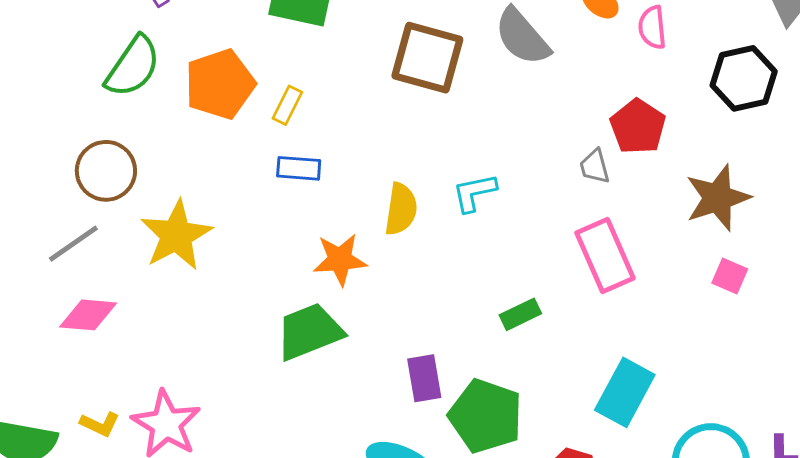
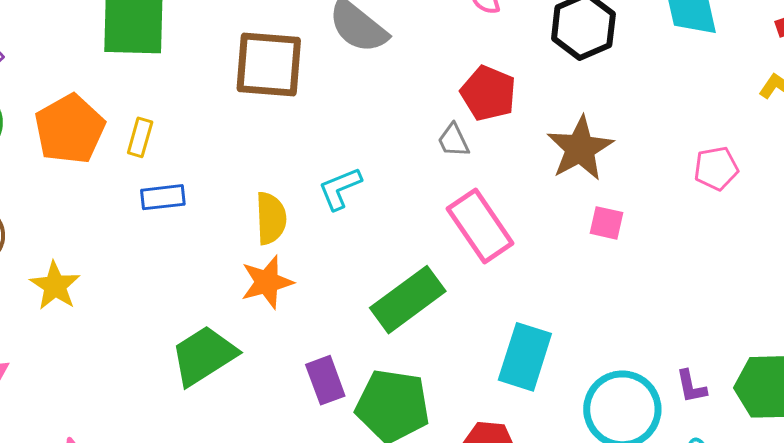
yellow star: (176, 235) -> (55, 286), size x0.7
orange star: (340, 260) -> (267, 282), moved
green rectangle: (520, 314) -> (408, 300), size x1.8

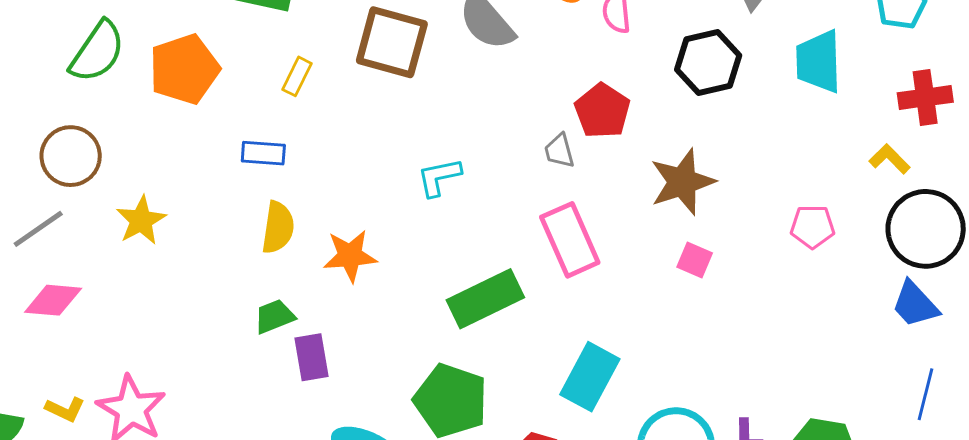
yellow rectangle: (140, 137) -> (297, 76), moved
yellow semicircle: (271, 218) -> (278, 227), moved
green trapezoid: (204, 356) -> (274, 316), size x0.6
purple rectangle: (325, 380) -> (312, 357), moved

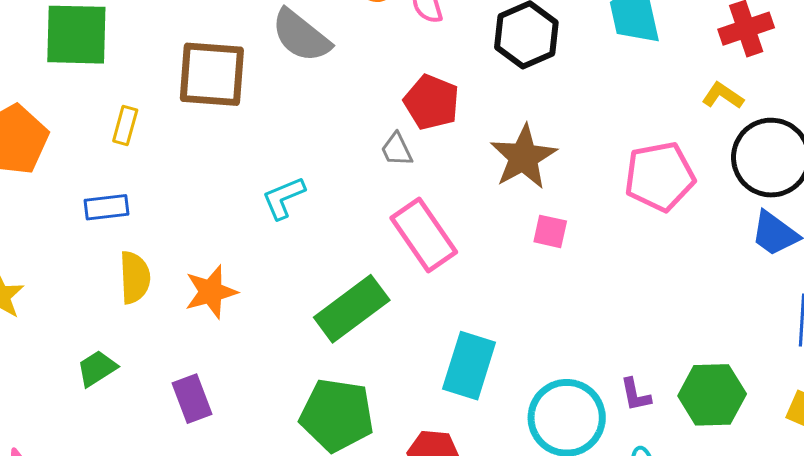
pink pentagon: (812, 227) -> (660, 176), size x1.6
green trapezoid: (274, 316) -> (97, 368), moved

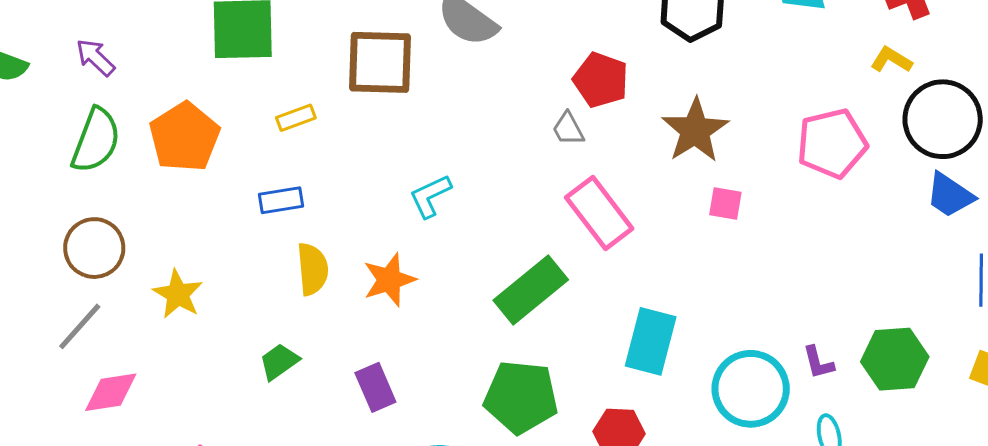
yellow rectangle: (125, 126) -> (296, 118), turned 57
cyan L-shape: (284, 198) -> (430, 196), moved

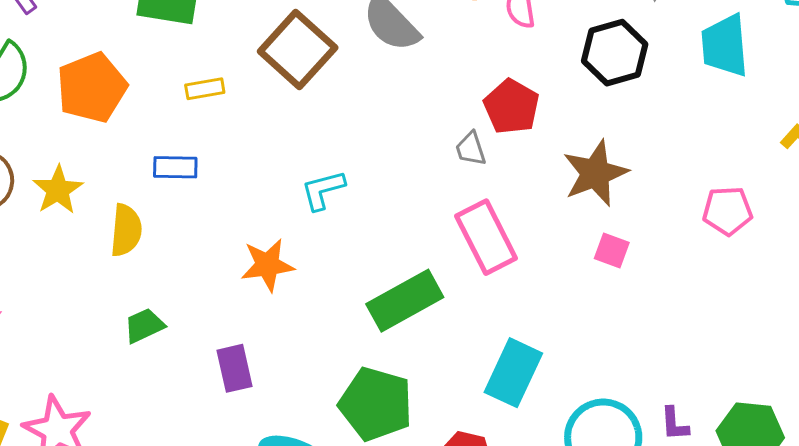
brown square: (380, 62) -> (298, 49), turned 30
pink pentagon: (832, 143) -> (728, 211), size x0.7
yellow semicircle: (313, 269) -> (126, 230), moved
yellow star: (178, 294) -> (58, 190), moved

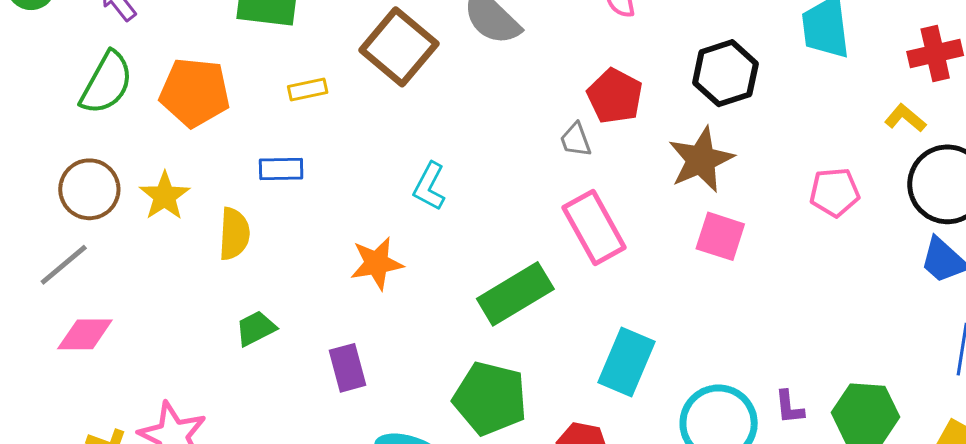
black hexagon: (615, 53) -> (725, 73), moved
orange pentagon: (92, 88) -> (195, 92), turned 30
cyan L-shape: (323, 190) -> (429, 186), turned -45
pink square: (612, 251) -> (720, 236), size x1.4

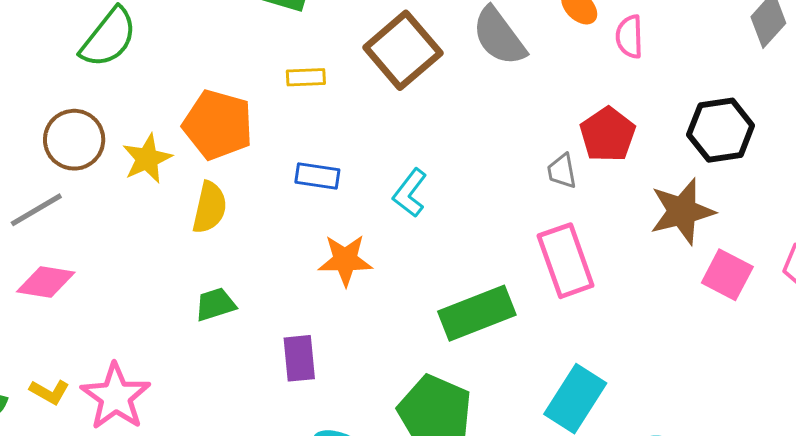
orange pentagon: (195, 92) -> (218, 125), moved
blue rectangle: (281, 169) -> (317, 176), moved
pink square: (720, 236) -> (727, 275), moved

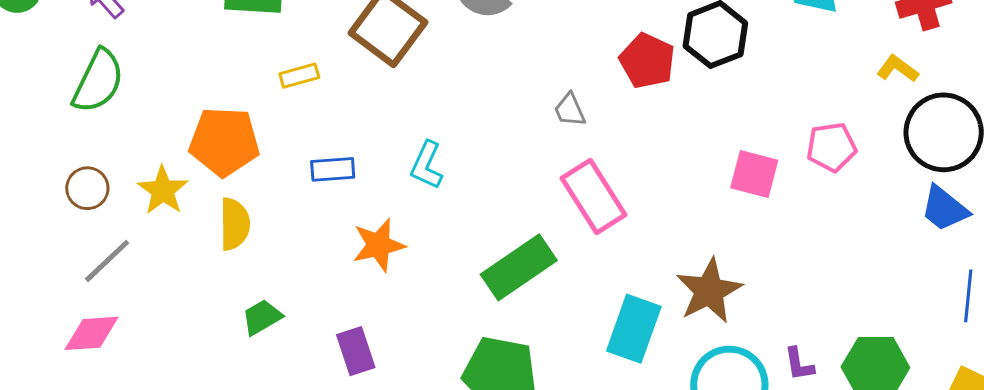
red pentagon: (608, 135) -> (647, 61), moved
brown circle: (74, 140) -> (87, 188), size x0.7
gray line: (36, 210) -> (107, 261), moved
brown star: (682, 211) -> (709, 291), moved

